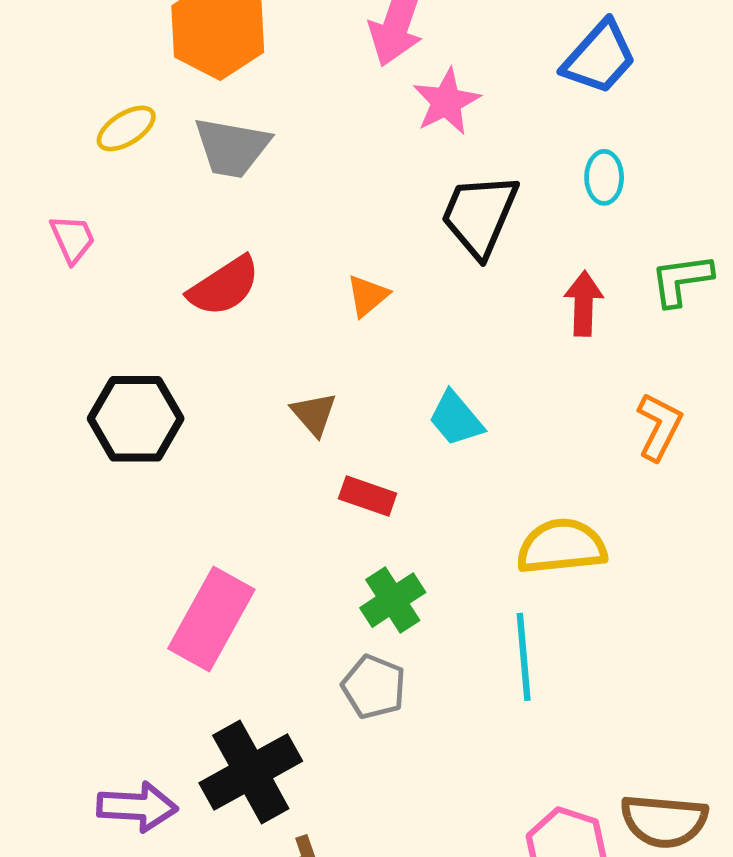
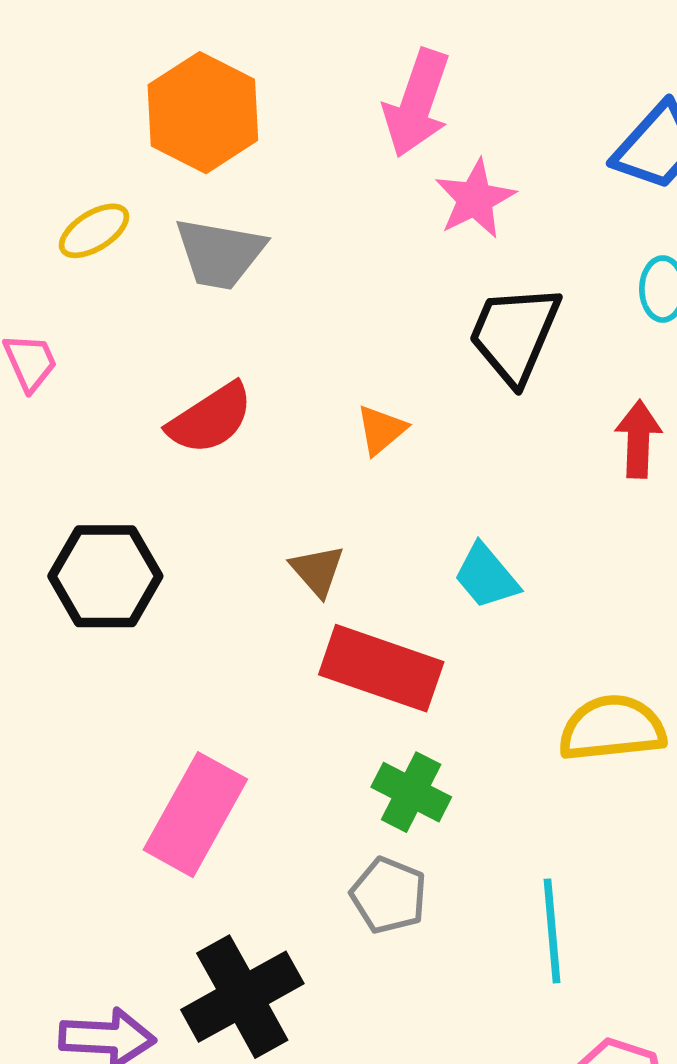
red rectangle: (368, 496) -> (381, 668), size x1.8
green cross: (393, 600) -> (411, 792), turned -30
cyan line: (524, 657) -> (552, 931), moved

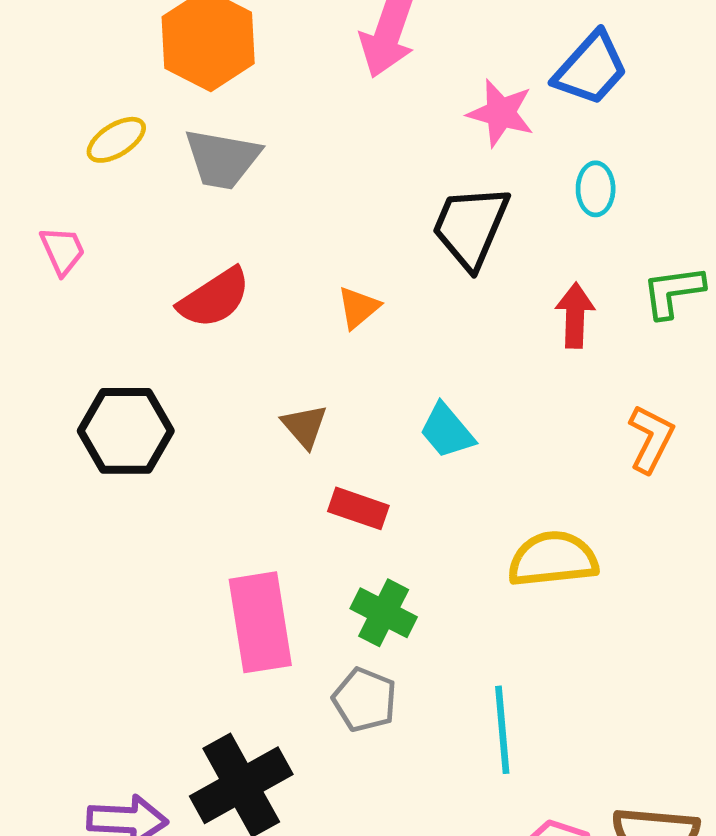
pink star: (475, 199) -> (501, 113), moved, turned -30
red rectangle: (381, 668) -> (358, 508), size x0.6
pink rectangle: (195, 815) -> (260, 622), moved, turned -38

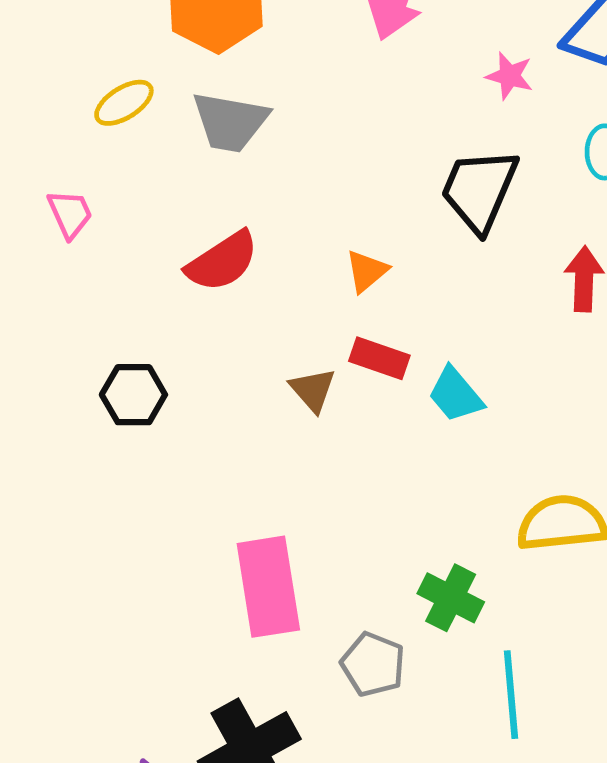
pink star: (501, 113) -> (509, 76), size x0.7
black hexagon: (126, 431) -> (133, 395), size x0.7
red rectangle: (358, 508) -> (379, 358), moved
green cross: (384, 613) -> (451, 598), moved

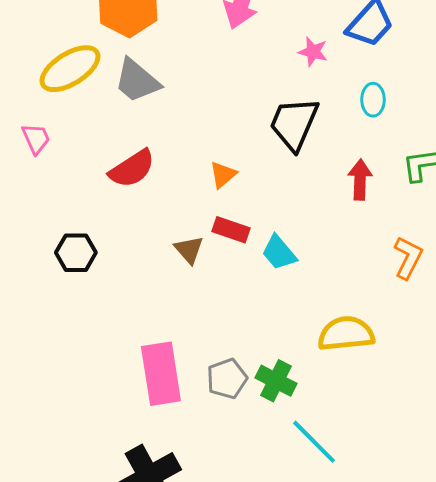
yellow ellipse: (124, 103) -> (70, 69), size x1.6
gray trapezoid: (230, 122) -> (137, 81), turned 30
gray pentagon: (373, 664) -> (227, 379), moved, turned 30
cyan line: (511, 695) -> (314, 442), turned -40

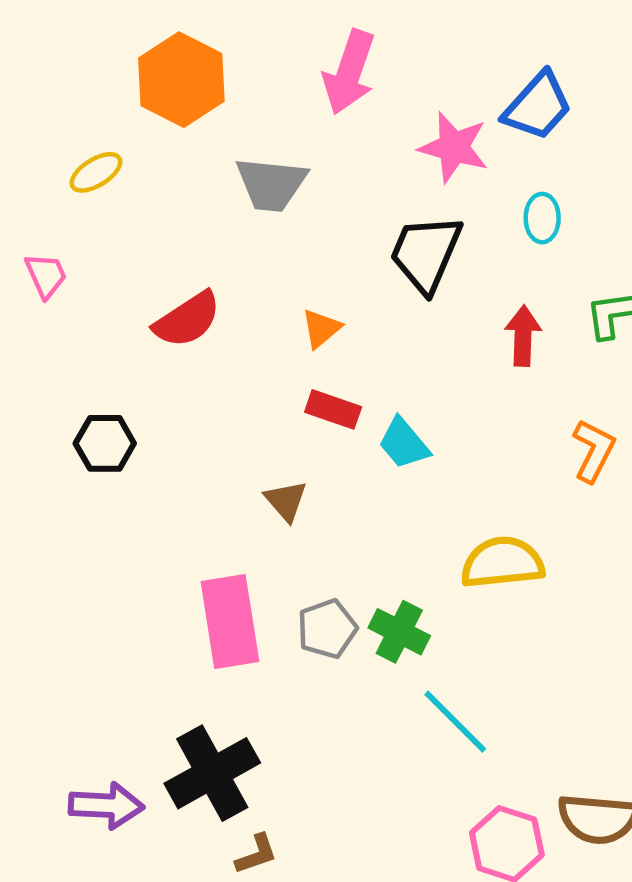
pink star: (313, 52) -> (454, 147), size x1.6
yellow ellipse: (70, 69) -> (96, 172), size x0.6
gray trapezoid: (137, 81) -> (271, 184), moved, turned -34
brown triangle: (189, 250) -> (286, 501), moved

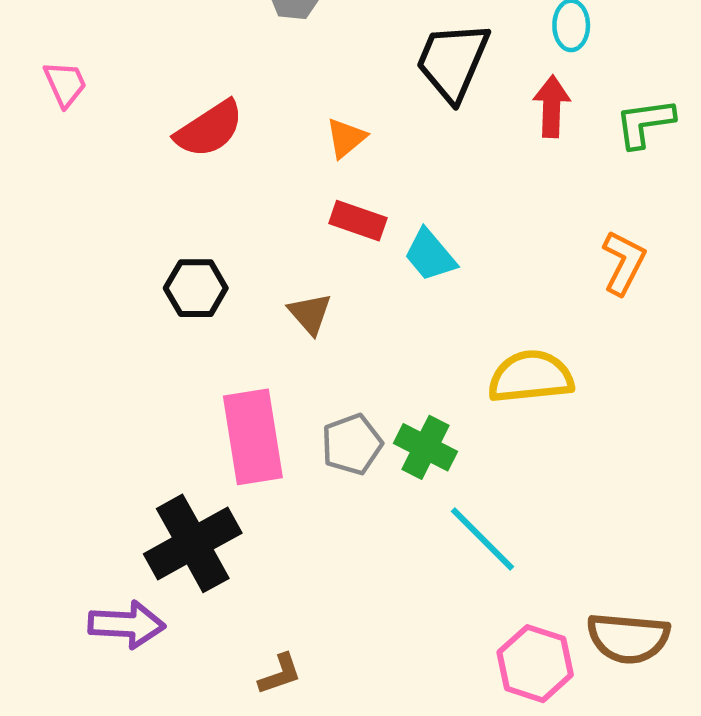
red arrow: (523, 336) -> (552, 106), moved
black hexagon: (105, 443) -> (196, 288), moved
black cross: (212, 773) -> (193, 543), moved

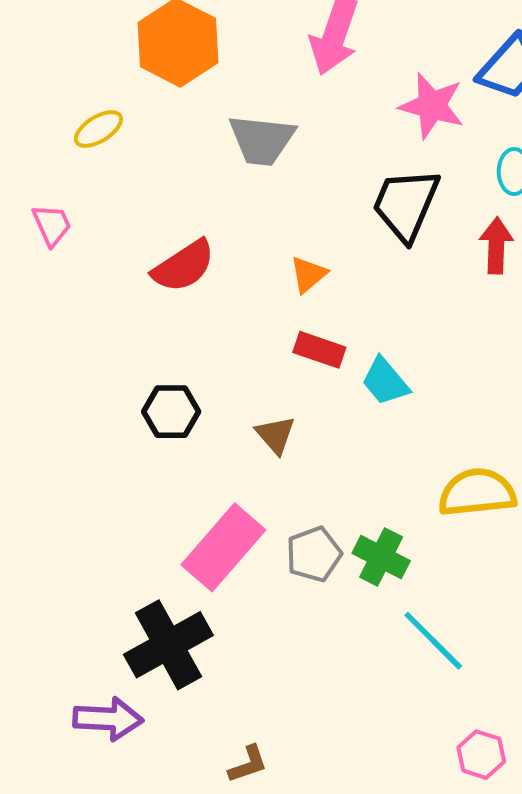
pink rectangle: (253, 437) -> (223, 547), turned 50
pink hexagon: (535, 664) -> (481, 755), size x0.7

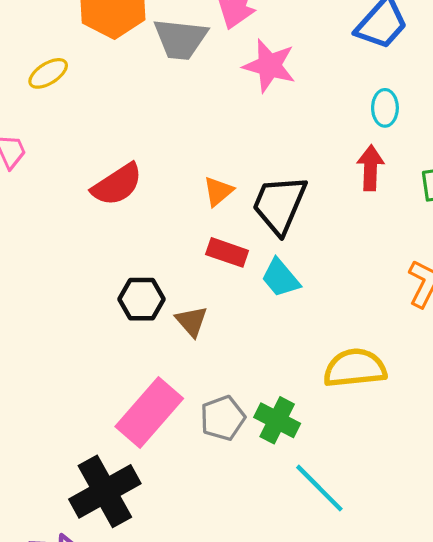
pink star: (432, 106) -> (269, 66), moved
gray trapezoid: (262, 140) -> (180, 39), moved
black trapezoid: (406, 204) -> (279, 205), moved
black hexagon: (171, 412) -> (141, 299), moved

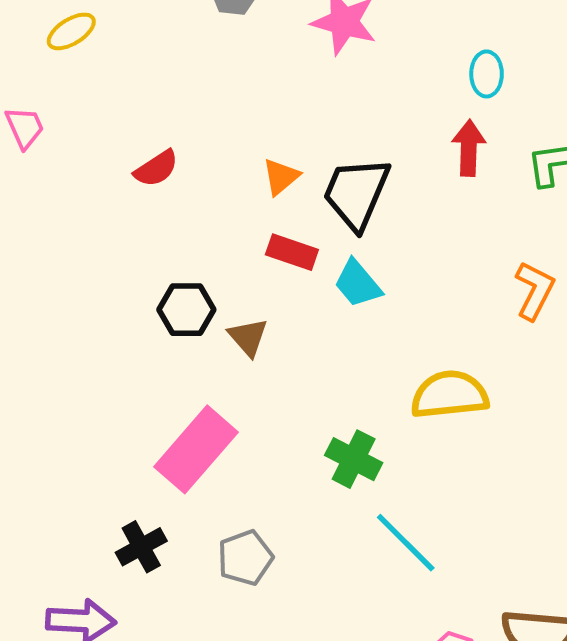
red semicircle: (117, 185) -> (156, 169), size x0.7
gray pentagon: (223, 418) -> (245, 558), moved
black cross: (105, 491) -> (141, 547), size x0.6

